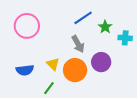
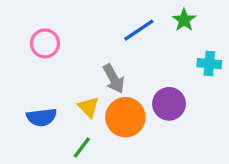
pink circle: (27, 26) -> (45, 43), size x0.7
green star: (105, 27) -> (184, 20), moved
gray arrow: (78, 44) -> (114, 79), moved

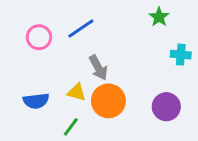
blue line: (139, 30) -> (81, 29), moved
purple circle: (169, 104) -> (166, 107), moved
yellow triangle: (89, 107) -> (77, 92), turned -30

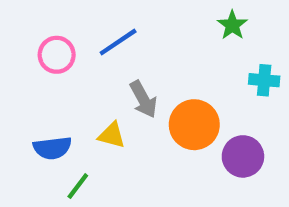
orange circle: (108, 101) -> (194, 125), moved
green line: (71, 127) -> (78, 186), moved

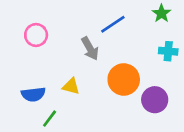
green star: (232, 25) -> (161, 13), moved
blue line: (118, 42) -> (113, 24), moved
gray arrow: (143, 99) -> (90, 48), moved

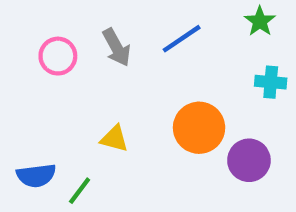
gray arrow: (90, 48) -> (117, 47), moved
blue semicircle: (33, 94) -> (36, 175), moved

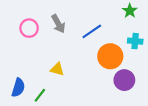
blue line: (182, 39) -> (92, 31), moved
orange circle: (199, 128) -> (110, 56), moved
blue semicircle: (36, 175) -> (18, 88), turned -66

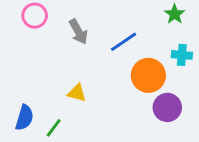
pink circle: (29, 28) -> (35, 16), moved

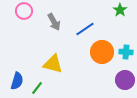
cyan cross: (182, 55) -> (126, 52), moved
yellow triangle: (77, 93) -> (53, 64), size x1.5
purple circle: (167, 107) -> (125, 80), moved

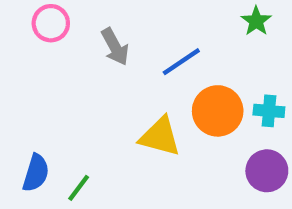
yellow triangle: (53, 64) -> (160, 137), moved

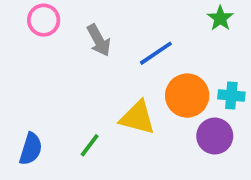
purple circle: (267, 171) -> (215, 136), moved
green line: (79, 188) -> (90, 145), moved

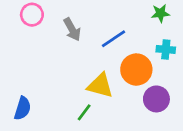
green star: (220, 18) -> (160, 13), turned 30
cyan cross: (231, 96) -> (166, 49), moved
green line: (90, 145) -> (84, 112), moved

